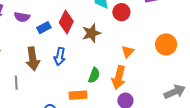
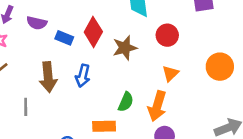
red circle: (121, 12) -> (167, 35), moved
blue rectangle: (44, 28) -> (64, 38), turned 48

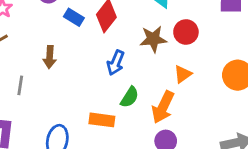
brown star: (125, 48) -> (153, 39), moved
blue arrow: (83, 76) -> (116, 63), moved
brown arrow: (48, 77) -> (50, 57), size x0.7

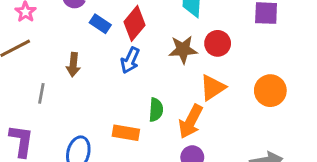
blue arrow: (116, 63) -> (130, 60), moved
orange triangle: (183, 74) -> (213, 88), size x1.4
green semicircle: (130, 97) -> (156, 110), turned -30

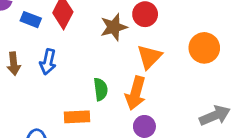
blue arrow: (130, 60) -> (48, 62), moved

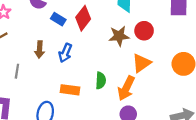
orange rectangle: (77, 117) -> (70, 90), moved

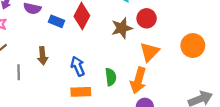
blue arrow: (65, 53) -> (78, 66), moved, turned 144
gray line: (17, 71) -> (19, 72), moved

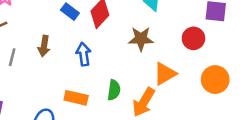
red circle: (147, 18) -> (193, 38), moved
blue arrow: (78, 66) -> (84, 54), moved

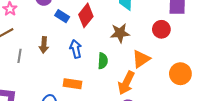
orange circle: (215, 80) -> (180, 74), moved
green semicircle: (114, 90) -> (103, 61), moved

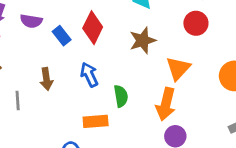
blue rectangle: (62, 16) -> (62, 36), turned 32
green semicircle: (103, 61) -> (121, 96), moved

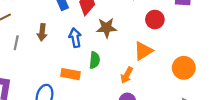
red circle: (196, 23) -> (155, 20), moved
brown star: (143, 41) -> (106, 28), moved
orange arrow: (166, 104) -> (127, 75), size x0.7

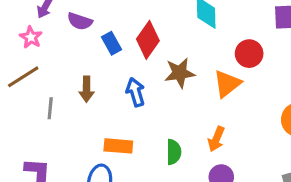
orange triangle: (143, 51) -> (227, 84), moved
green semicircle: (95, 60) -> (174, 152), moved
orange rectangle: (71, 74) -> (118, 146), moved

